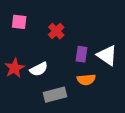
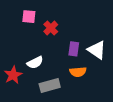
pink square: (19, 22) -> (29, 17), moved
red star: (15, 68) -> (13, 75), moved

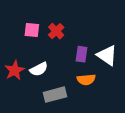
pink square: (29, 17) -> (32, 30), moved
red star: (13, 75) -> (15, 70), moved

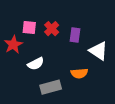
purple rectangle: (82, 54) -> (75, 35), moved
red star: (15, 70) -> (13, 45), moved

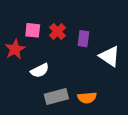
orange semicircle: (79, 73) -> (87, 98), moved

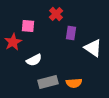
red cross: (58, 32) -> (56, 14), moved

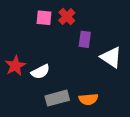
pink square: (28, 26) -> (44, 18), moved
red star: (13, 42) -> (15, 66), moved

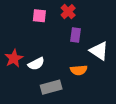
red cross: (67, 17) -> (68, 12), moved
orange semicircle: (88, 99) -> (79, 70), moved

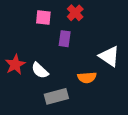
purple rectangle: (76, 35) -> (65, 39), moved
white semicircle: (36, 64) -> (40, 70), turned 70

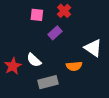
purple rectangle: (65, 39) -> (55, 33), turned 40
red star: (15, 65) -> (13, 66), moved

